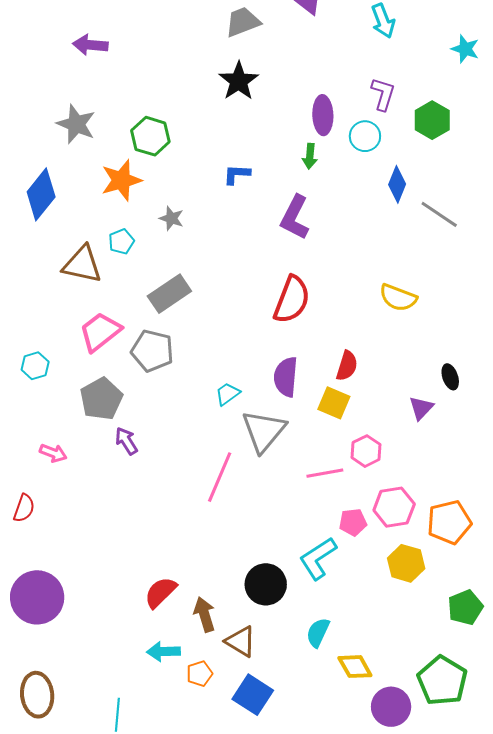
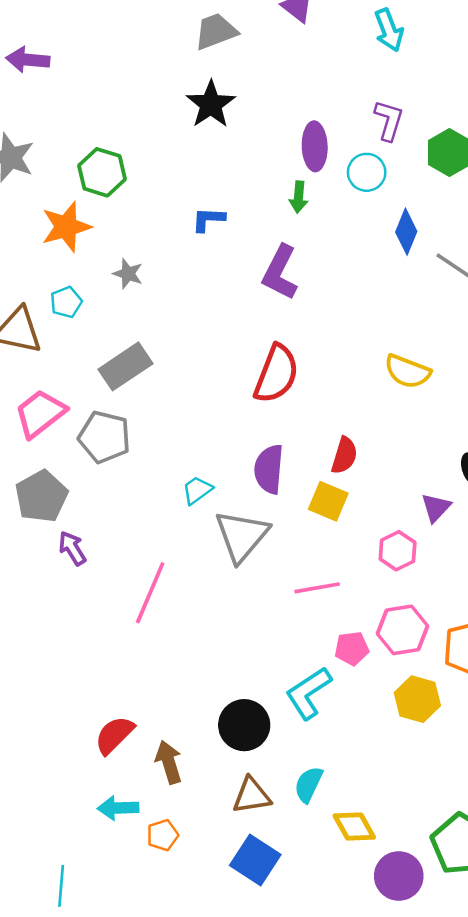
pink hexagon: (366, 451) -> (398, 551), moved
pink line: (220, 477) -> (150, 593), moved
brown triangle: (241, 642) -> (252, 796), moved, turned -40
blue square: (253, 695) -> (255, 860), moved

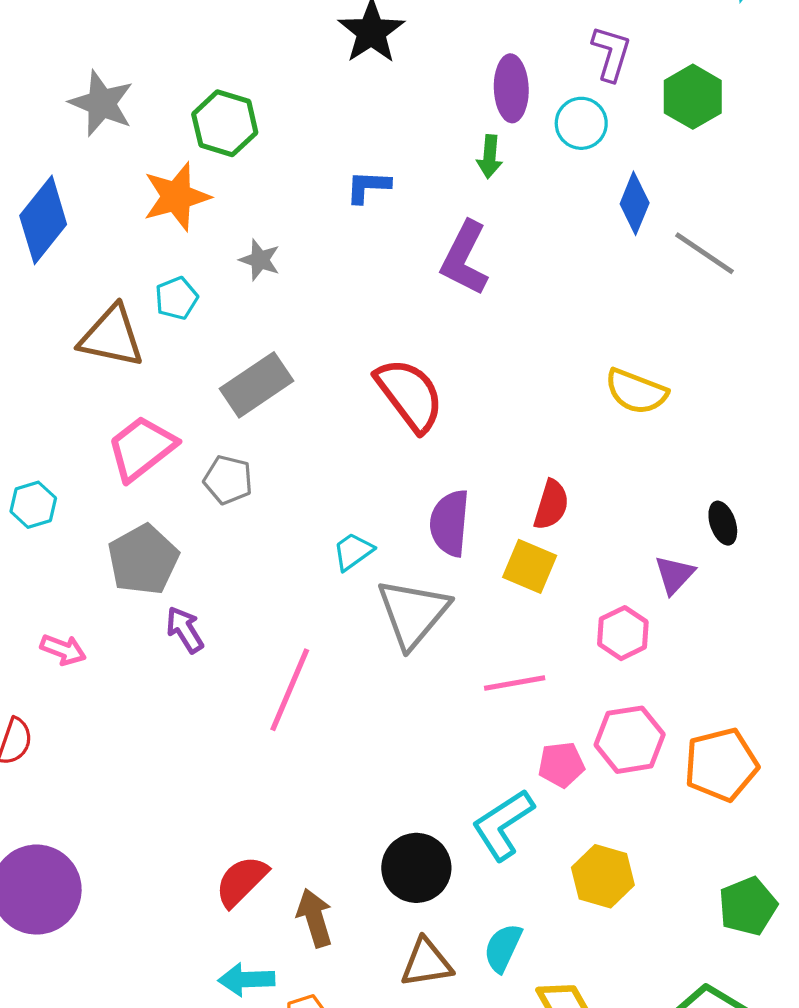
red semicircle: (276, 374) -> (410, 395), moved, turned -58
gray pentagon: (104, 437) -> (228, 480), size x0.7
yellow hexagon: (417, 699) -> (603, 876), moved

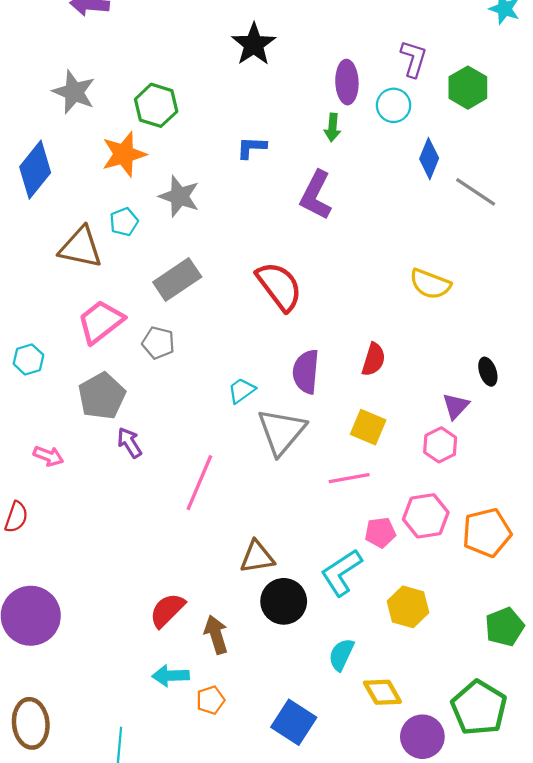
gray star: (260, 260) -> (179, 196), size x1.5
yellow square: (530, 566) -> (368, 427), moved
pink hexagon: (623, 633) -> (440, 445), moved
brown triangle: (426, 963) -> (257, 557), moved

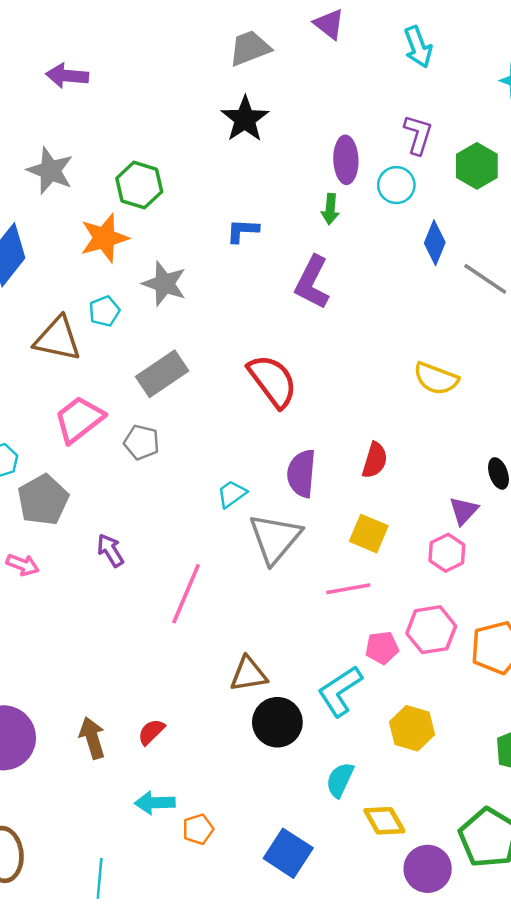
gray pentagon: (102, 396) -> (43, 500), moved
red semicircle: (167, 610) -> (151, 732), size x0.7
brown arrow: (216, 635) -> (92, 738), moved

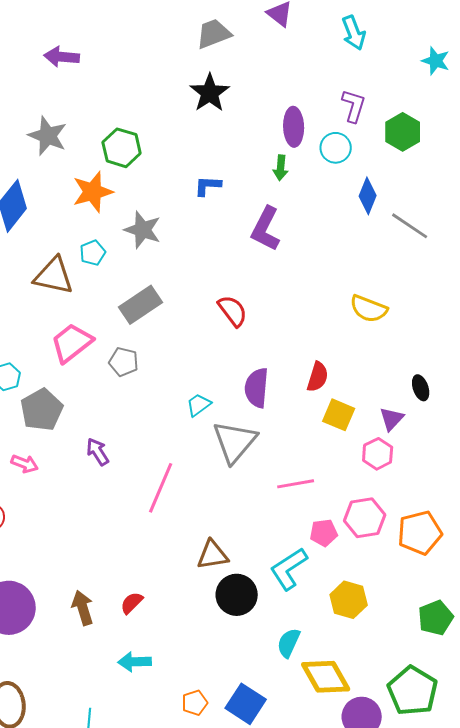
red semicircle: (273, 381) -> (233, 311), size x0.7
yellow square: (369, 534) -> (339, 415), moved
yellow diamond: (384, 821) -> (326, 677), size x1.4
orange pentagon: (198, 829) -> (195, 703), moved

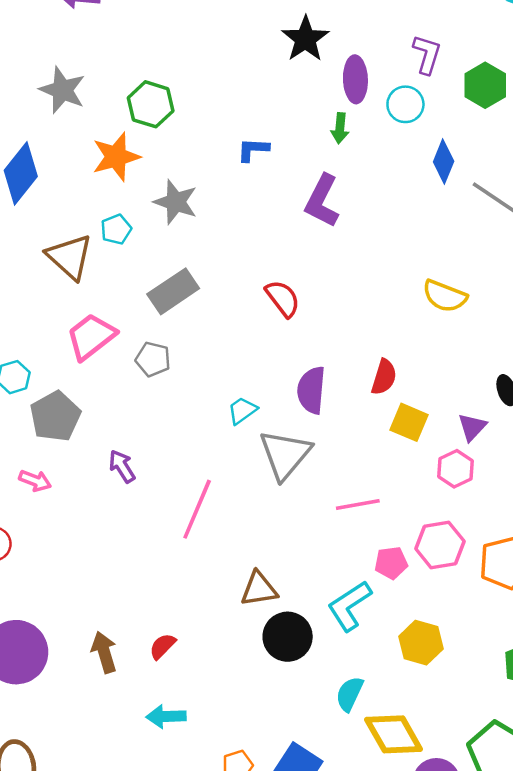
black star: (210, 93) -> (305, 39), moved
brown triangle: (54, 276) -> (70, 257), turned 30

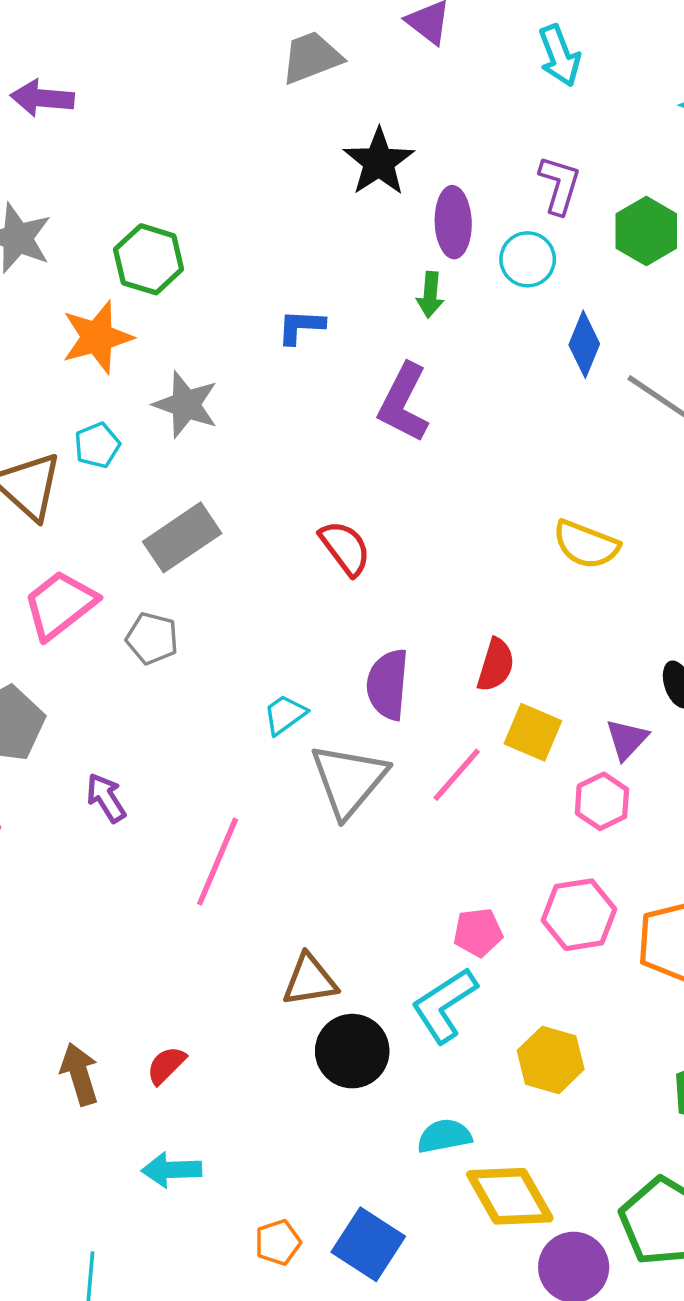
pink line: (358, 504) -> (457, 775), moved, turned -39
pink pentagon: (391, 563) -> (478, 932), moved
cyan semicircle: (349, 694) -> (444, 1136), turned 54

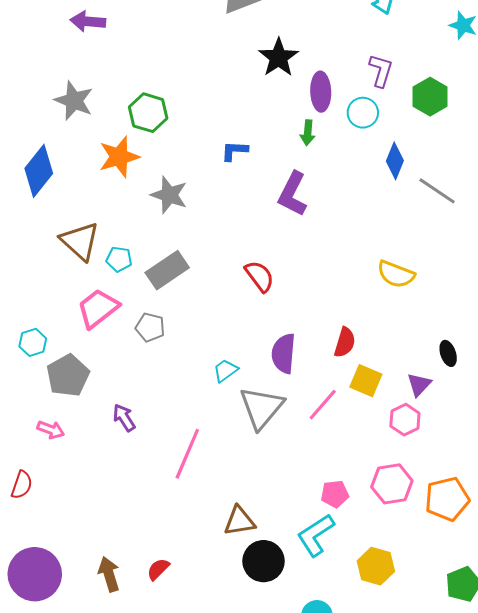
cyan pentagon: (97, 445) -> (119, 259), moved, turned 30

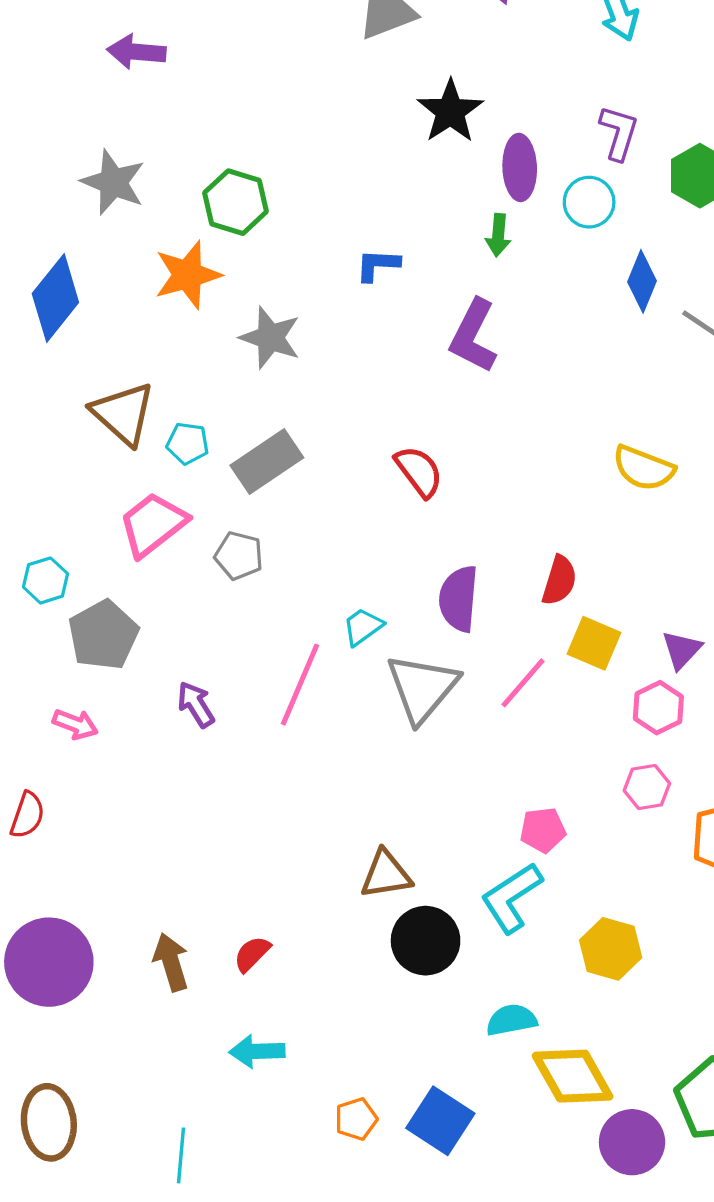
pink line: (187, 454) -> (300, 685), moved
pink hexagon: (392, 484) -> (647, 787), moved, size x0.7

